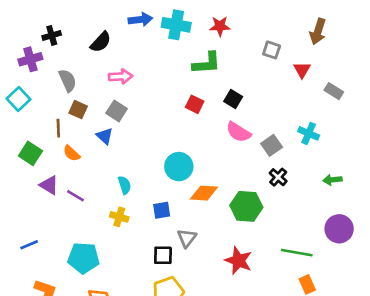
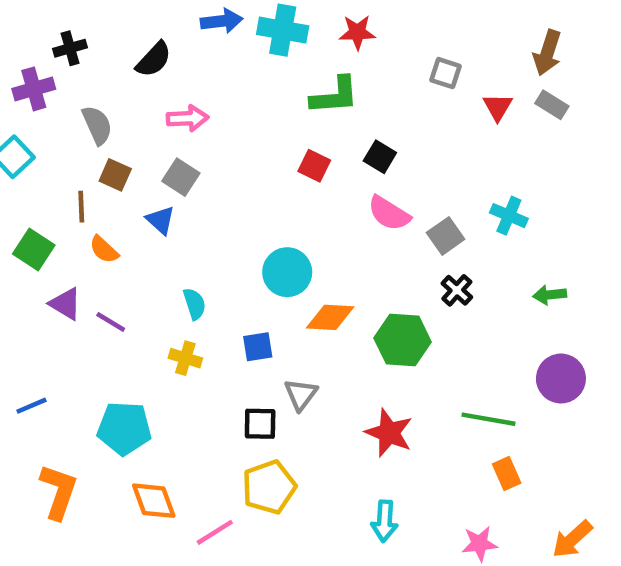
brown arrow: (318, 31) -> (547, 53), moved
gray rectangle: (334, 91) -> (552, 105), moved

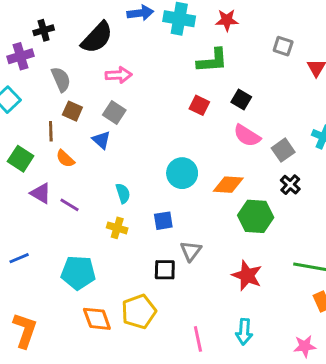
black semicircle: (154, 59) -> (97, 37), size x1.4
orange diamond: (330, 317) -> (228, 185), moved
yellow pentagon: (269, 487) -> (139, 312), moved
orange L-shape: (59, 492) -> (25, 330), moved
pink line: (215, 532) -> (198, 339), moved, turned -70

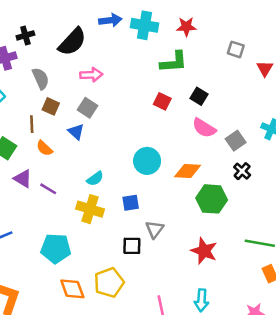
cyan semicircle: (123, 193) -> (95, 179), turned 72
yellow cross: (117, 228) -> (90, 209), size x1.5

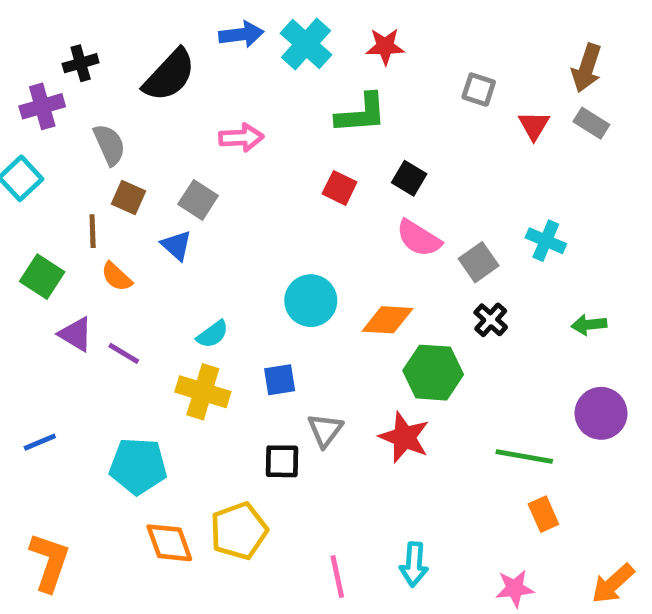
cyan cross: (144, 25) -> (306, 44), turned 32
pink arrow: (91, 75) -> (241, 138), moved
red star: (204, 251) -> (404, 437), moved

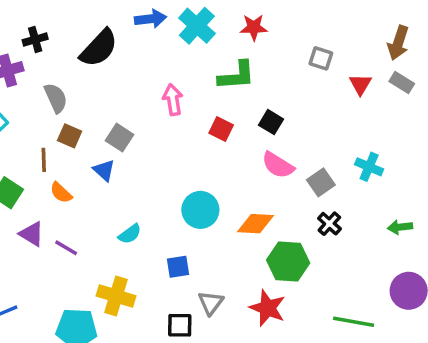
pink arrow: (241, 138) -> (173, 100), moved, turned -96
yellow cross: (203, 392) -> (116, 296), moved

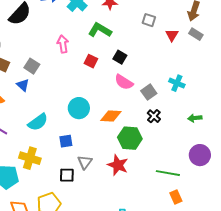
green L-shape: (237, 76) -> (100, 30), turned -145
cyan semicircle: (130, 234) -> (38, 122), size x1.5

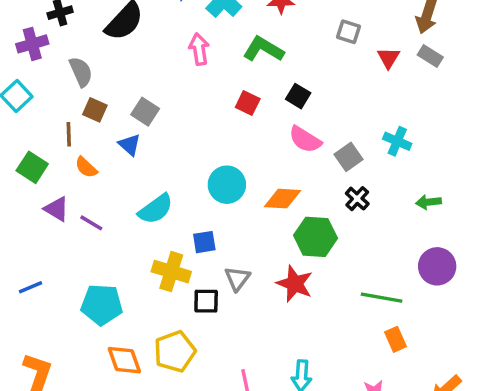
pink arrow: (63, 44) -> (199, 49), moved
yellow cross: (30, 158) -> (171, 272), moved

